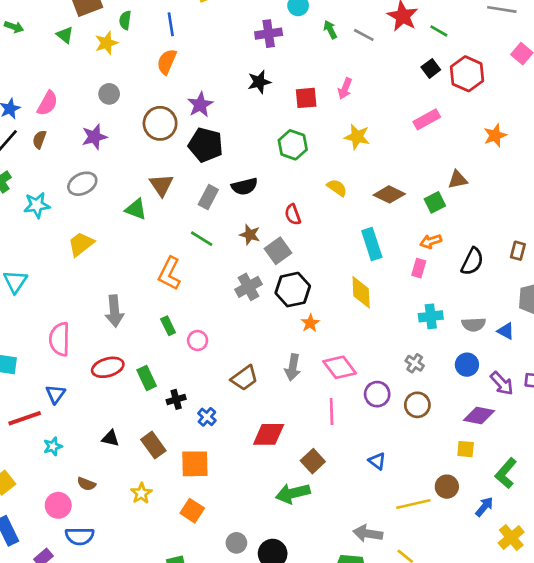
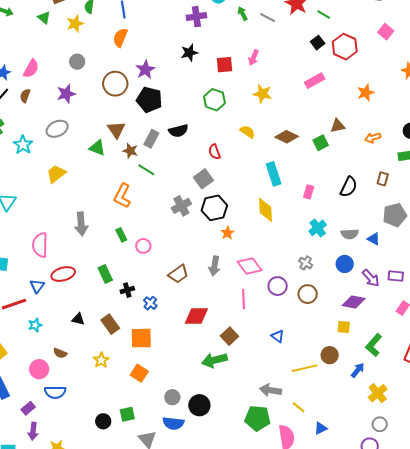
cyan star: (37, 205) -> (23, 145), turned -30
brown star: (250, 235) -> (130, 151), moved
orange arrow: (431, 241) -> (373, 138), moved
cyan cross: (431, 316) -> (318, 228), turned -30
red ellipse: (108, 367) -> (63, 274), moved

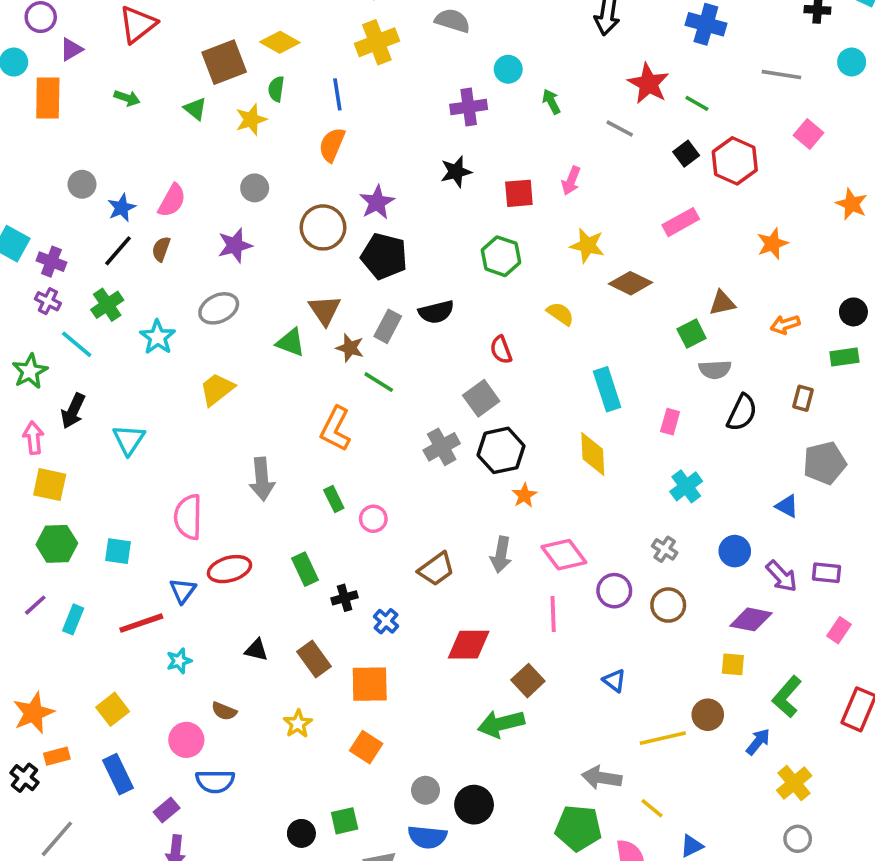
gray line: (268, 18) -> (620, 129), moved
brown diamond: (287, 137) -> (630, 283), moved
gray semicircle: (350, 234) -> (715, 369), moved

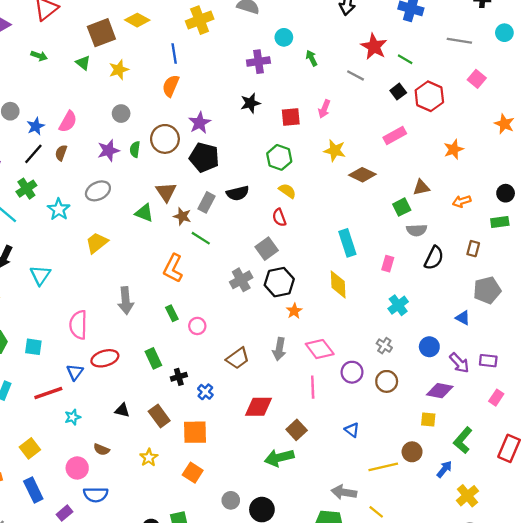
green semicircle: (276, 89) -> (135, 149), moved
yellow semicircle: (560, 314) -> (287, 191), moved

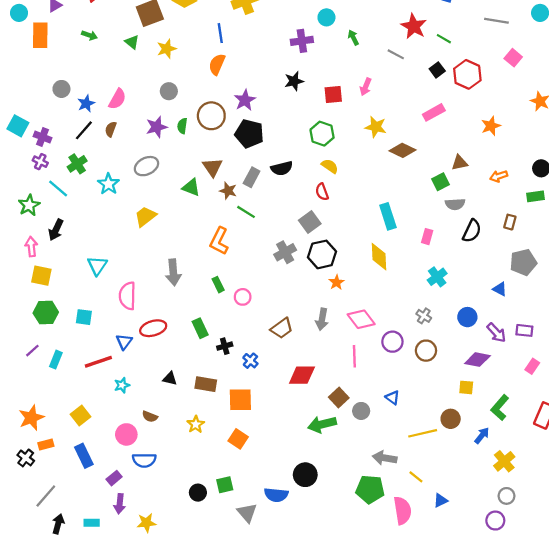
cyan triangle: (40, 275) -> (97, 266), moved
brown rectangle: (159, 416) -> (206, 384), turned -45
gray circle: (231, 500) -> (361, 411), moved

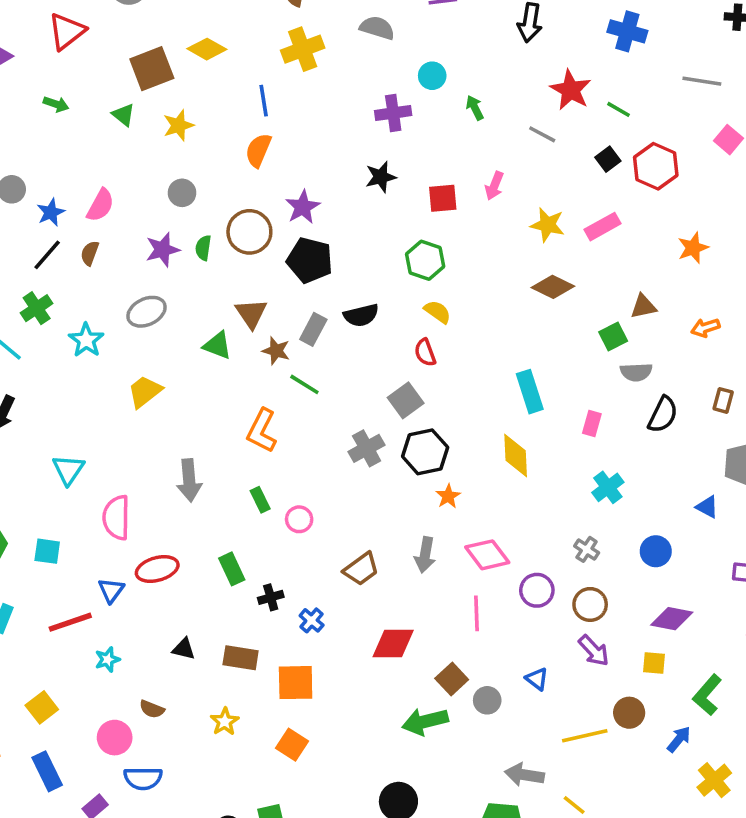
yellow star: (376, 127) -> (548, 225), moved
purple arrow: (496, 333) -> (594, 651), moved

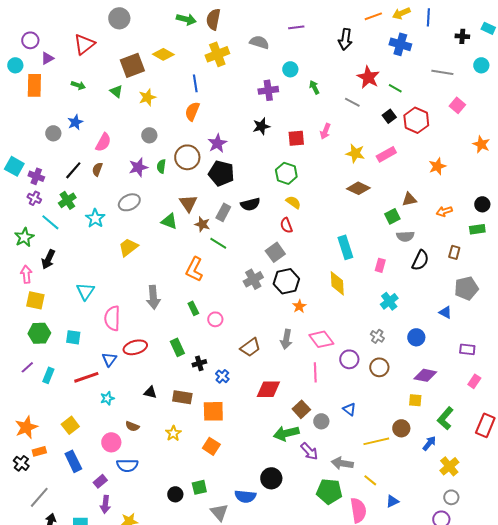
blue star: (51, 212) -> (75, 122), moved
purple arrow: (594, 651) -> (309, 451), moved

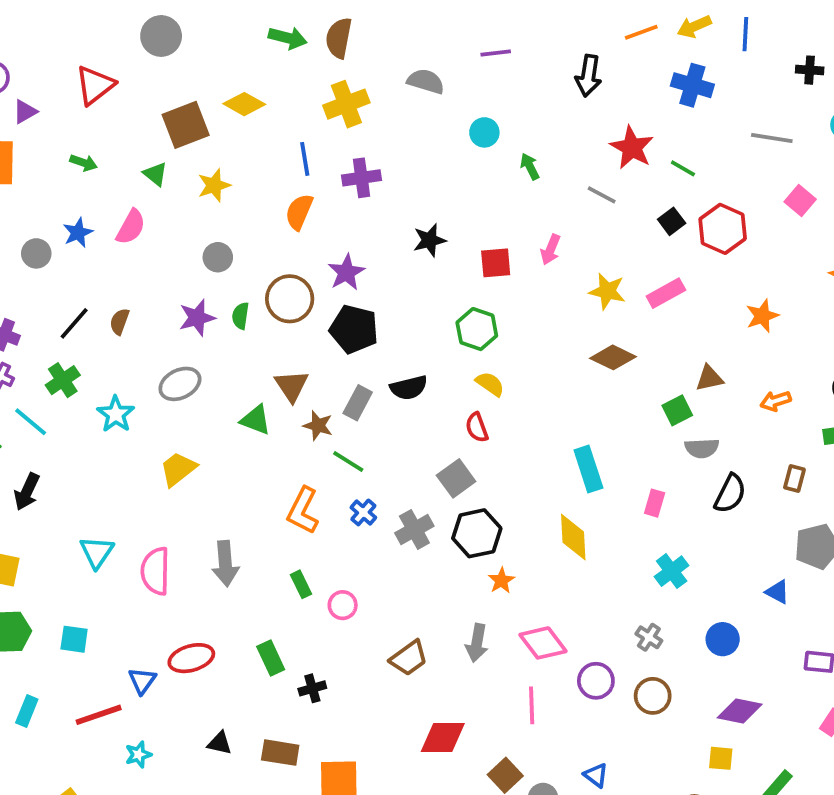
purple cross: (268, 90) -> (361, 178), moved
pink semicircle: (103, 142) -> (131, 227), moved
pink semicircle: (112, 318) -> (155, 571), moved
blue cross: (222, 376) -> (363, 512), moved

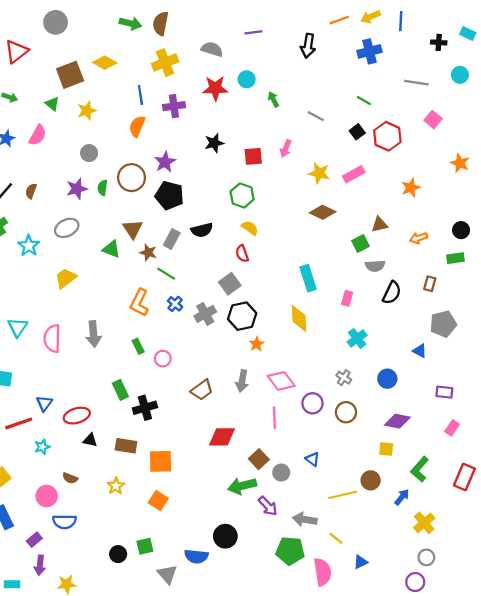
blue cross: (692, 85) -> (369, 51), turned -30
red star: (632, 148) -> (215, 88), moved, turned -30
red ellipse: (191, 658) -> (77, 416), moved
black cross: (312, 688) -> (145, 408), size x1.5

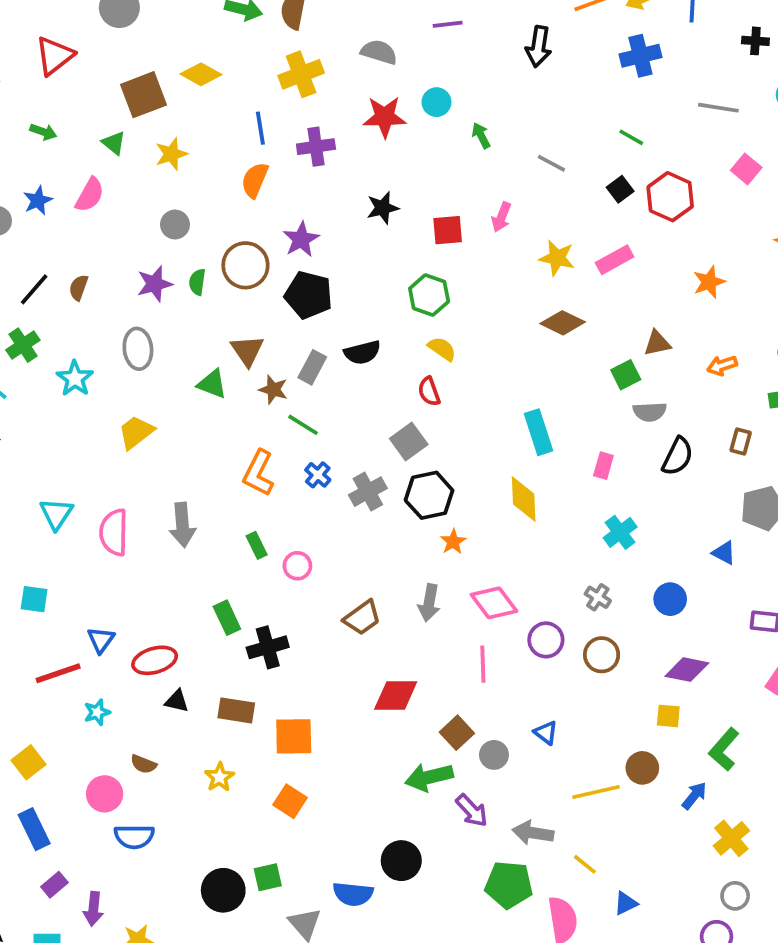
gray ellipse: (67, 228) -> (138, 349), turned -70
purple rectangle: (34, 540) -> (54, 885), moved
black circle: (118, 554) -> (223, 890), size x1.5

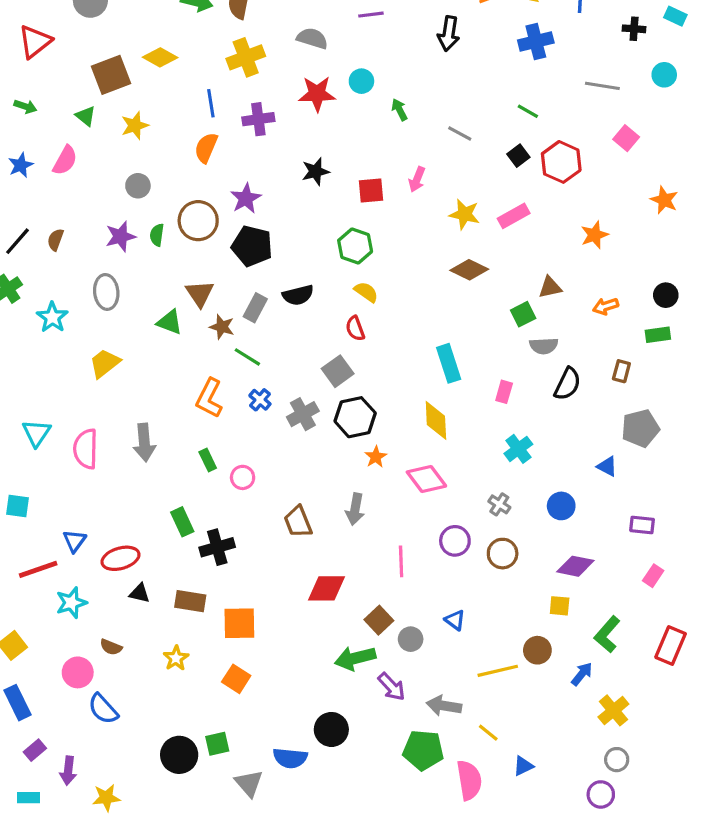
pink diamond: (494, 603) -> (426, 479), moved
brown trapezoid: (362, 618) -> (298, 522), turned 104
cyan star: (97, 712) -> (71, 603), size x1.4
blue semicircle: (134, 837) -> (103, 709), turned 48

